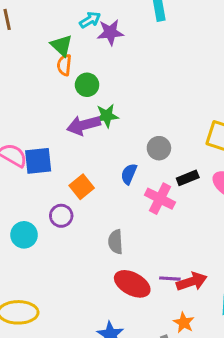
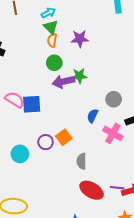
cyan arrow: (90, 20) -> (48, 13), moved
purple star: (110, 32) -> (80, 39), moved
green circle: (87, 85) -> (54, 63), moved
orange square: (82, 187) -> (64, 137), moved

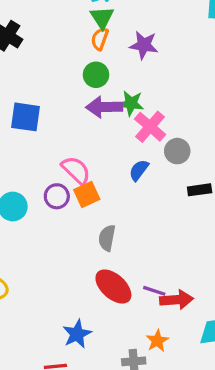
pink semicircle: (15, 100) -> (76, 170), moved
blue square: (32, 104) -> (25, 117), moved
pink cross: (113, 133) -> (150, 127), moved

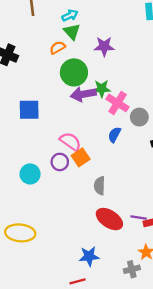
orange semicircle: (100, 39) -> (58, 48), moved, turned 49
green circle: (96, 75) -> (74, 72), size x1.5
blue star: (77, 334) -> (89, 256), turned 30

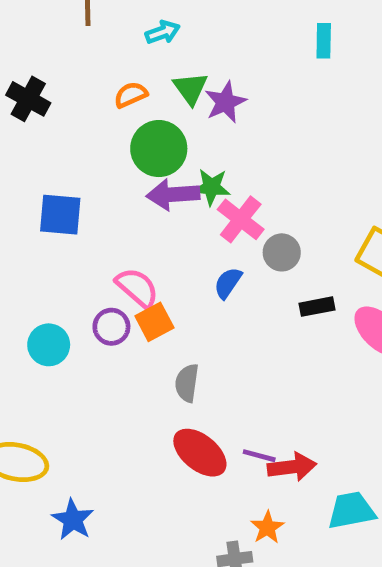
green triangle: (72, 32) -> (190, 88), moved
purple star: (104, 46) -> (225, 102), turned -30
blue star: (89, 256) -> (73, 520), moved, turned 30

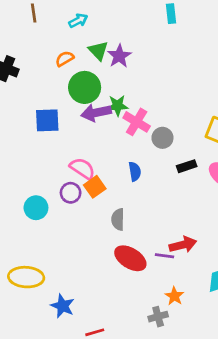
blue square: (60, 215) -> (47, 120), moved
blue semicircle: (228, 283) -> (135, 171), moved, turned 144
red arrow: (292, 467) -> (183, 245), moved

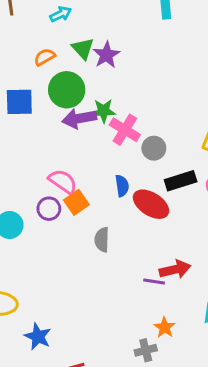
blue square: (47, 120) -> (19, 102), moved
black rectangle: (187, 166) -> (181, 181), size x1.4
red ellipse: (130, 258) -> (151, 204), moved

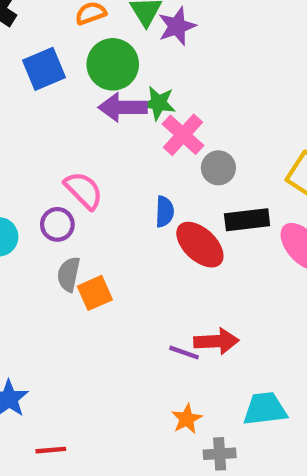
blue square: (19, 102) -> (44, 69), turned -32
orange square: (76, 202) -> (95, 293), moved
gray semicircle: (102, 240) -> (69, 274), moved
gray cross: (146, 350) -> (220, 454), moved

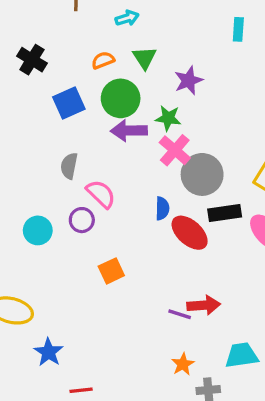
purple star: (177, 26) -> (189, 80), moved
green star: (158, 103) -> (168, 118), moved
gray circle: (218, 168) -> (202, 174), size x1.6
gray semicircle: (69, 274) -> (69, 166), moved

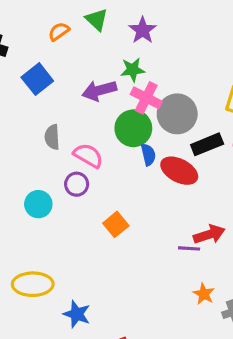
green circle: (121, 98) -> (133, 128), moved

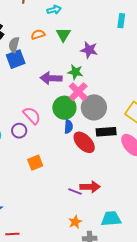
purple star: (143, 30) -> (89, 50), turned 30
gray semicircle: (52, 137) -> (14, 45), moved

